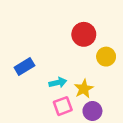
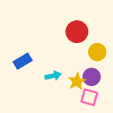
pink square: (63, 106) -> (89, 97), moved, turned 36
purple circle: (92, 111) -> (92, 77), moved

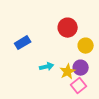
blue rectangle: (23, 61) -> (23, 43), moved
pink square: (89, 97) -> (79, 86), turned 35

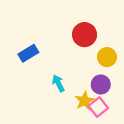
cyan arrow: (47, 67) -> (58, 83), turned -104
yellow star: (68, 72) -> (85, 101), moved

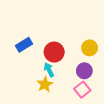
red circle: (85, 35) -> (54, 52), moved
yellow star: (85, 101) -> (45, 84), moved

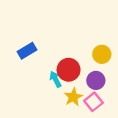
red circle: (54, 52) -> (69, 70), moved
yellow star: (45, 84) -> (73, 97), moved

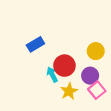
blue rectangle: (27, 51) -> (35, 44), moved
pink square: (93, 102) -> (97, 90), moved

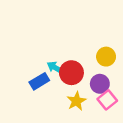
blue rectangle: (35, 44) -> (39, 81), moved
cyan arrow: (52, 74) -> (55, 68), moved, turned -32

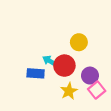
yellow circle: (106, 57) -> (79, 42), moved
blue rectangle: (39, 81) -> (36, 73), turned 35

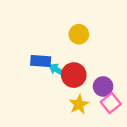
yellow circle: (79, 42) -> (79, 34), moved
blue rectangle: (36, 73) -> (41, 61), moved

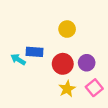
cyan arrow: (57, 70) -> (18, 59), moved
purple circle: (103, 86) -> (87, 63), moved

